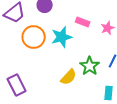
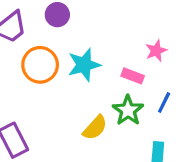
pink rectangle: (83, 22) -> (133, 76), moved

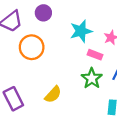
cyan star: (84, 65) -> (81, 31), moved
yellow semicircle: (95, 128) -> (53, 94), moved

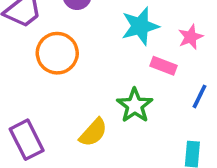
green star: (92, 78) -> (135, 105), moved

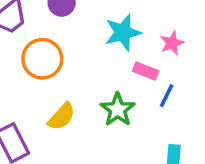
blue line: (200, 96) -> (167, 96), moved
yellow semicircle: (93, 132) -> (62, 117), moved

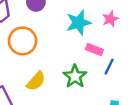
pink star: (172, 43) -> (110, 19), moved

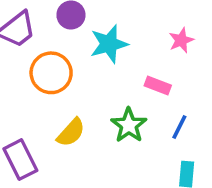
cyan star: (79, 23) -> (109, 44), moved
blue line: (109, 67) -> (179, 127), moved

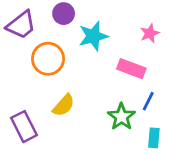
pink rectangle: (158, 85) -> (131, 69), size x1.4
green star: (129, 125) -> (121, 117), moved

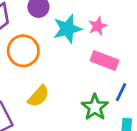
pink star: (150, 33) -> (98, 26), moved

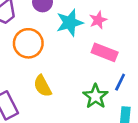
yellow semicircle: (38, 96) -> (42, 86), turned 110

